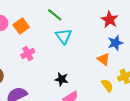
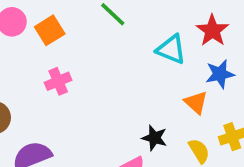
cyan triangle: (64, 36) -> (171, 49), moved, turned -36
black star: (62, 79) -> (154, 138), moved

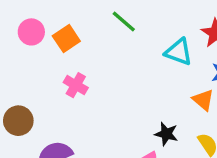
pink cross: (58, 81) -> (76, 85), turned -35

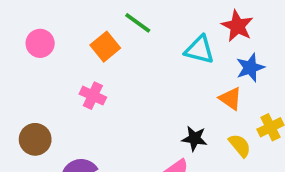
orange square: (66, 38) -> (105, 47), moved

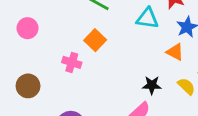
orange square: (105, 47) -> (95, 40), moved
brown circle: (35, 139) -> (28, 86), moved

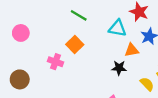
orange triangle: (175, 52) -> (132, 50), moved, turned -40
black star: (152, 85) -> (119, 68), moved

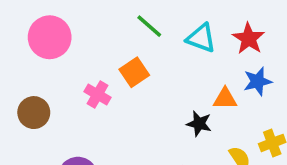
cyan triangle: (117, 28) -> (201, 38), moved
pink circle: (21, 33) -> (50, 37), size x1.5

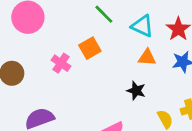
orange triangle: (225, 99) -> (147, 57), moved

